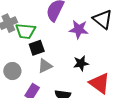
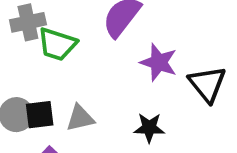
black triangle: (103, 19) -> (207, 84), moved
black square: (37, 48) -> (40, 115), moved

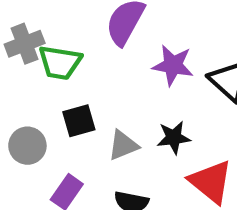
black square: (40, 115) -> (79, 121), moved
gray triangle: (80, 118) -> (123, 145), moved

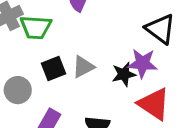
purple star: (173, 65) -> (142, 63), moved
gray triangle: (123, 145) -> (83, 67), moved

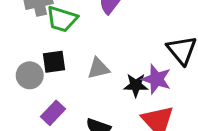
black square: (54, 68) -> (54, 62), moved

